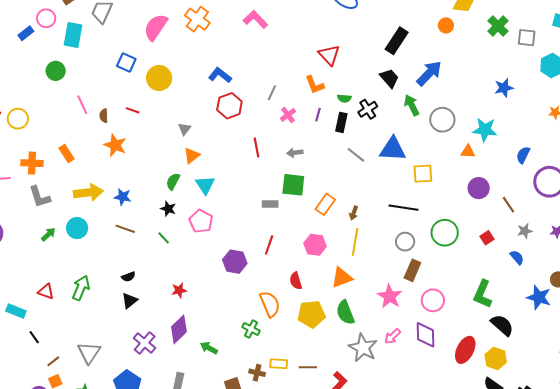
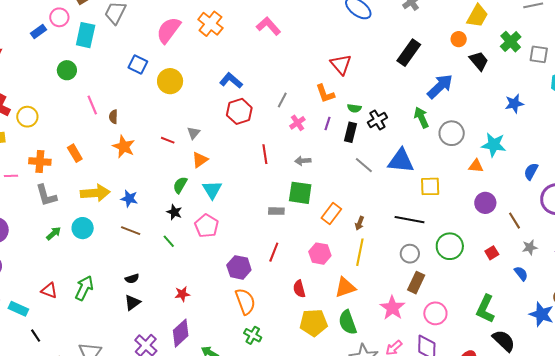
black trapezoid: (389, 78) -> (479, 61), moved
red line: (133, 110) -> (168, 140), moved
orange semicircle: (270, 304) -> (245, 301), moved

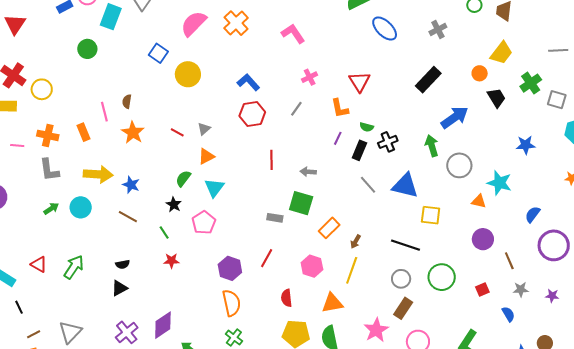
pink line: (92, 105) -> (104, 112), moved
pink cross: (297, 123) -> (310, 77), moved
red star: (182, 294) -> (171, 261), moved

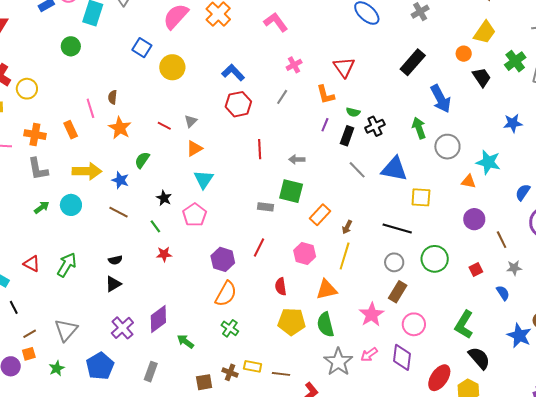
blue arrow: (455, 117) -> (441, 99), turned 100
green semicircle: (183, 179) -> (142, 160), moved
orange semicircle: (231, 303) -> (226, 294), turned 44

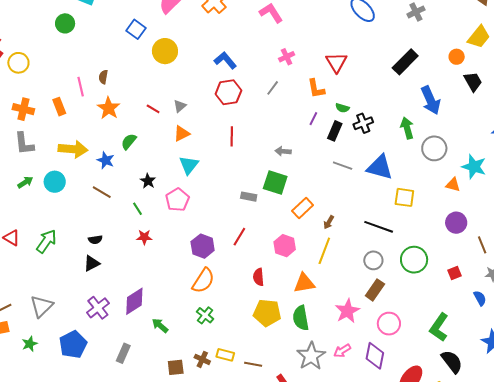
red line: (260, 149) -> (232, 136), moved
gray line: (357, 170) -> (343, 166), turned -30

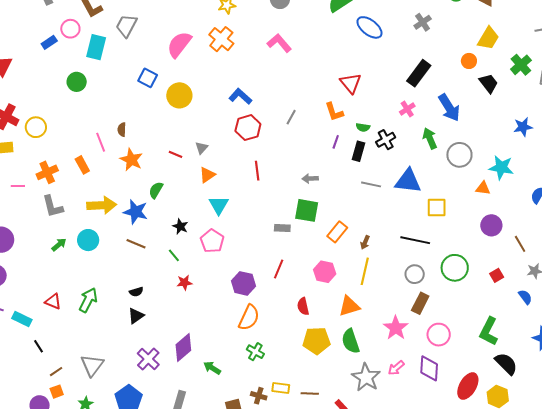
pink cross: (287, 57) -> (407, 109), moved
orange cross: (23, 109) -> (47, 172), turned -30
blue star: (106, 160) -> (136, 212), size x1.4

